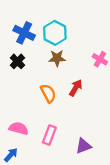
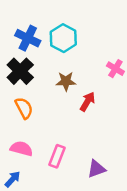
brown star: (57, 58) -> (66, 81), moved
black cross: (17, 61) -> (20, 71), size x1.5
orange semicircle: (48, 93) -> (24, 108), moved

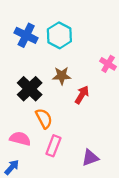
black cross: (20, 71) -> (30, 89), moved
orange semicircle: (24, 108) -> (44, 118), moved

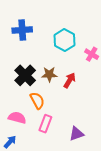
blue cross: (26, 35) -> (22, 30), turned -30
cyan hexagon: (59, 35) -> (64, 40), moved
brown star: (62, 76) -> (49, 74), moved

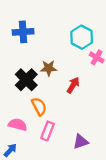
cyan hexagon: (64, 40) -> (82, 37), moved
brown star: (49, 74) -> (49, 68), moved

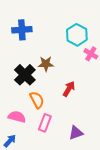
red arrow: (73, 85) -> (69, 89), moved

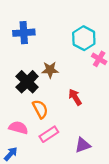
red arrow: (69, 89) -> (75, 97), turned -63
pink rectangle: (45, 123) -> (49, 134), turned 36

